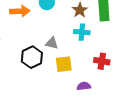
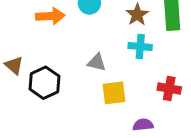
black hexagon: (32, 57) -> (45, 83), moved

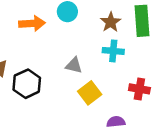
yellow square: (114, 93) -> (90, 93), turned -30

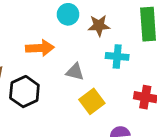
brown star: (111, 22) -> (99, 26), moved, turned 30
orange arrow: (32, 23) -> (40, 48), moved

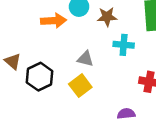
orange arrow: (40, 48) -> (54, 21), moved
yellow square: (92, 101) -> (80, 86), moved

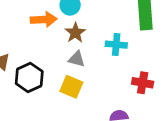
brown star: (107, 17) -> (75, 33), moved, turned -30
yellow square: (80, 86) -> (71, 87), turned -30

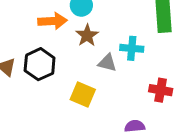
gray triangle: (77, 59) -> (107, 63), moved
black hexagon: (29, 77) -> (40, 64), moved

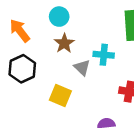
orange arrow: (53, 21) -> (20, 31), moved, turned -125
gray triangle: (107, 63) -> (82, 67), turned 30

